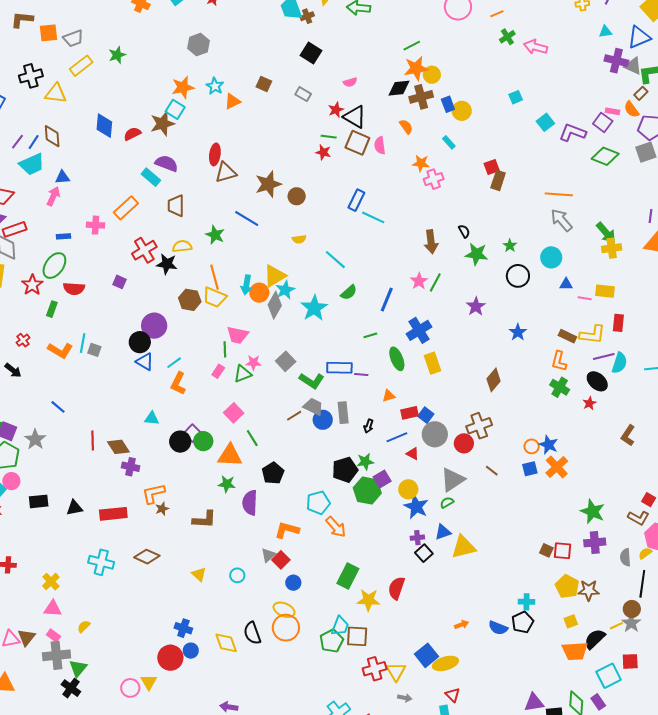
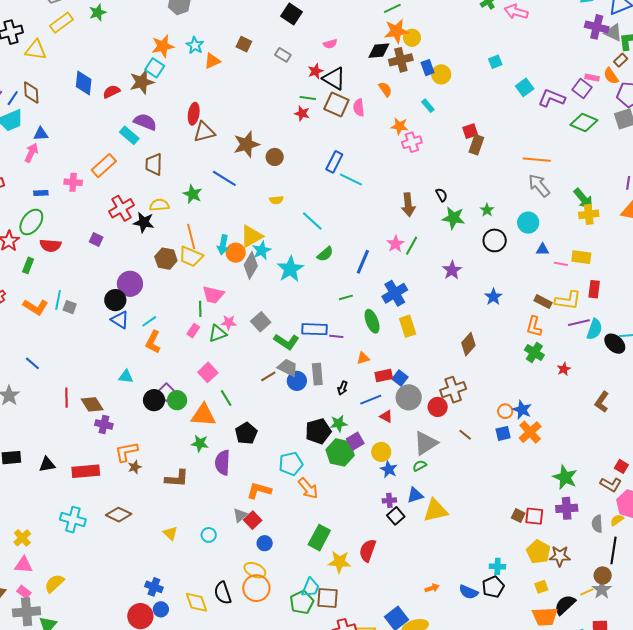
black ellipse: (597, 381) -> (615, 344), moved
blue star: (416, 507) -> (389, 469), size x0.7
yellow semicircle: (84, 626) -> (54, 583), size x1.5

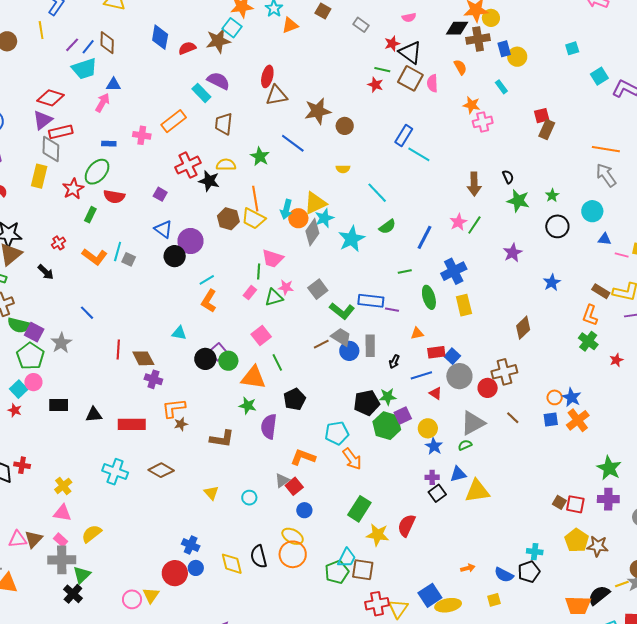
blue triangle: (120, 320) -> (163, 229), moved
yellow square: (541, 587) -> (494, 600), moved

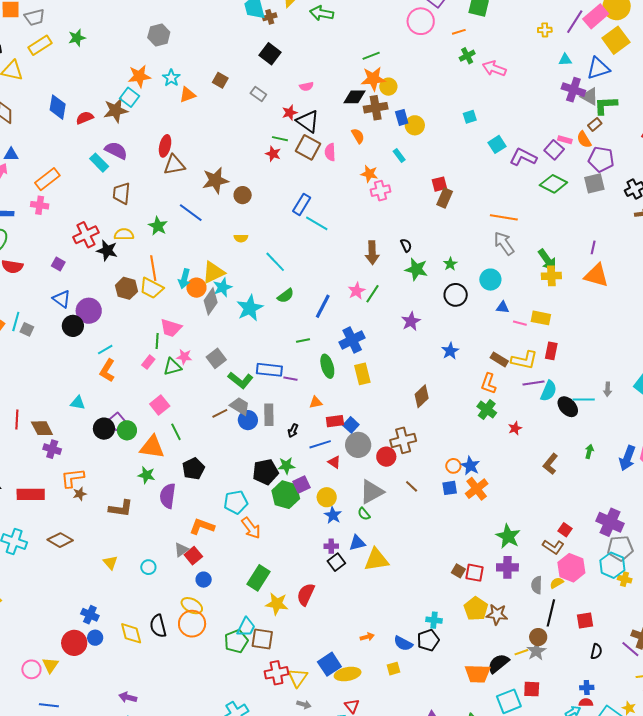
orange rectangle: (174, 121) -> (47, 179), moved
green semicircle: (465, 445) -> (364, 514), turned -104

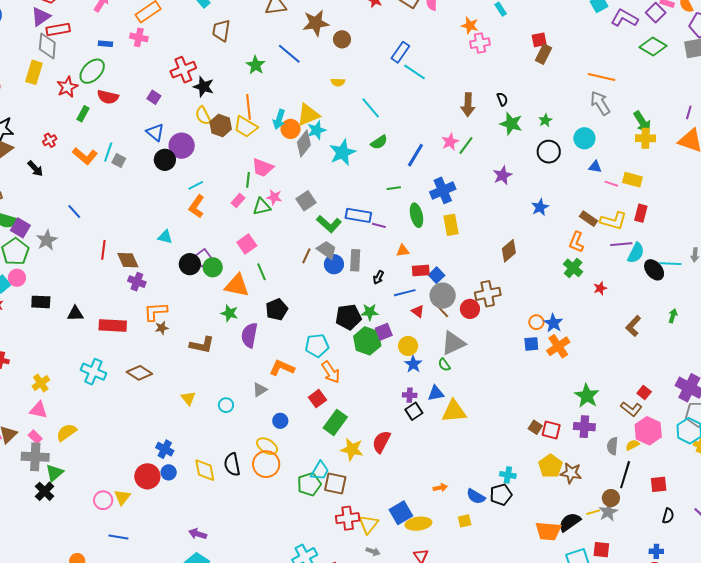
yellow semicircle: (124, 234) -> (203, 116), moved, turned -120
brown line: (220, 413) -> (306, 256), turned -42
brown line: (412, 486) -> (443, 312), moved
red square: (193, 556) -> (317, 399), moved

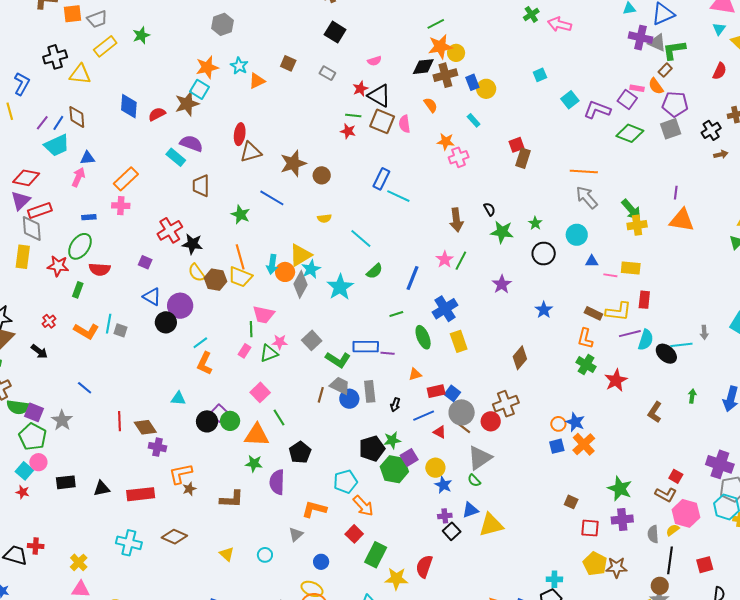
red star: (67, 87) -> (58, 266), turned -30
red star: (600, 288) -> (616, 380), size x1.6
brown square: (535, 427) -> (571, 502), moved

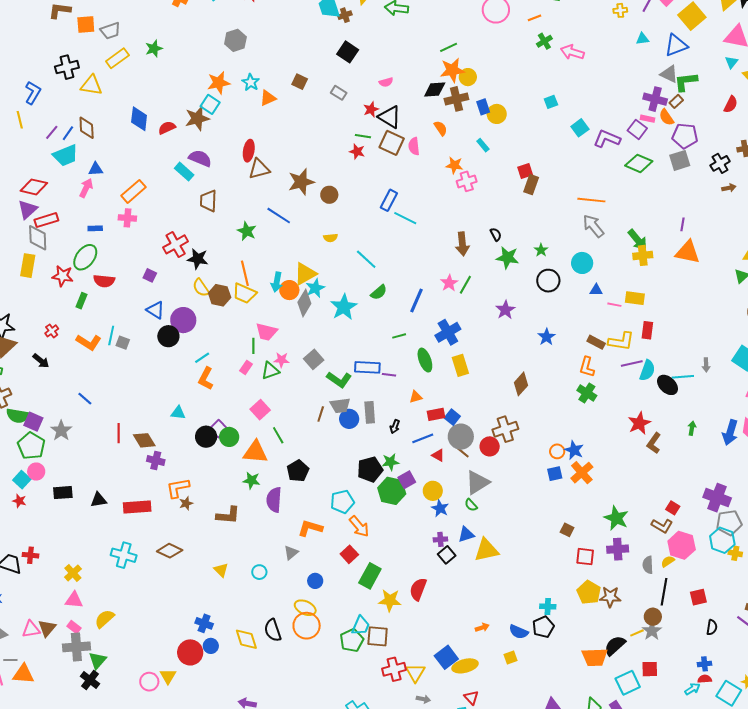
purple cross: (640, 38) -> (655, 99), moved
red star: (616, 380) -> (639, 423), moved
gray trapezoid: (340, 386) -> (340, 406), turned 145

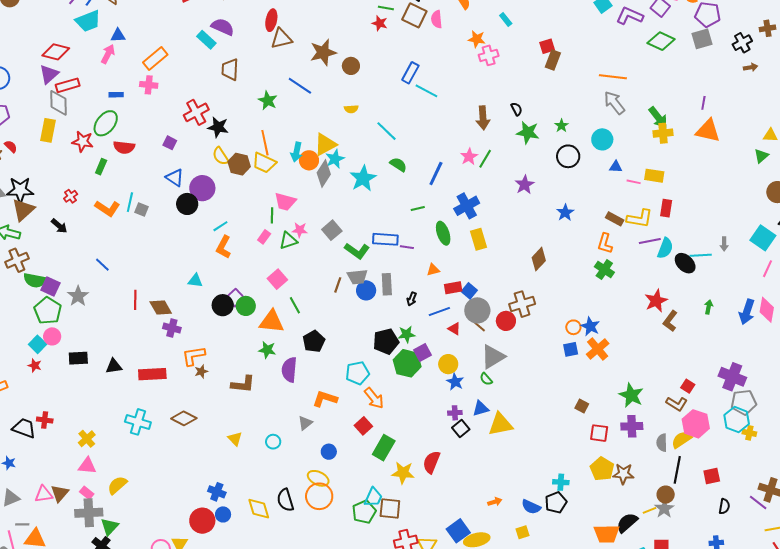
green semicircle: (379, 292) -> (398, 164), turned -108
yellow semicircle: (668, 561) -> (682, 440), size x1.5

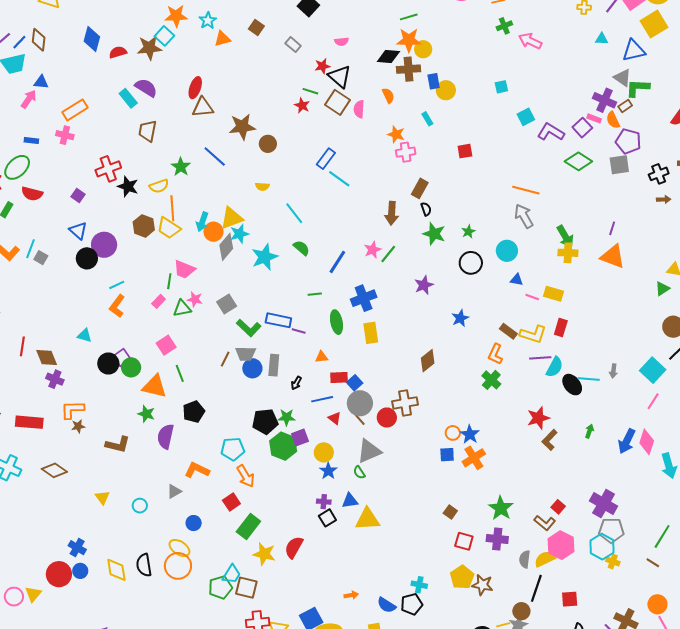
brown rectangle: (553, 60) -> (420, 188), moved
yellow semicircle: (221, 156) -> (159, 186), moved, turned -84

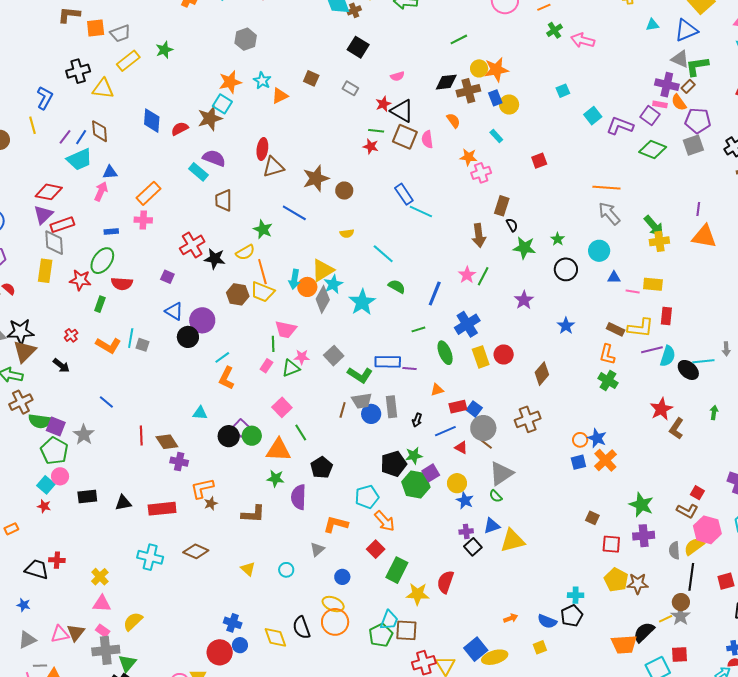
orange star: (409, 40) -> (496, 70), moved
blue rectangle: (326, 159) -> (404, 194), turned -60
red circle: (387, 418) -> (504, 354), moved

